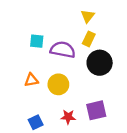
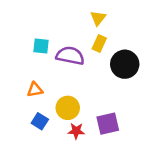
black circle: (100, 63) -> (125, 64), moved
yellow circle: (58, 84) -> (68, 108), moved
blue square: (36, 122) -> (40, 121), moved, turned -32

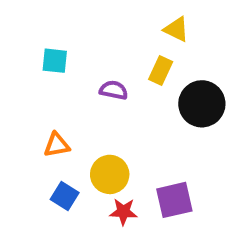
yellow triangle: (98, 18) -> (176, 29), moved, turned -42
cyan square: (41, 46) -> (55, 61), moved
purple semicircle: (70, 56) -> (114, 90), size x0.6

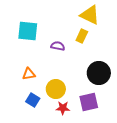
yellow triangle: (176, 29) -> (90, 15), size x1.5
cyan square: (55, 61) -> (28, 31), size x1.5
black circle: (202, 104) -> (99, 73), moved

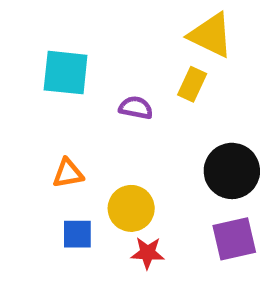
blue square: (33, 100) -> (77, 234), turned -32
purple square: (89, 102) -> (234, 239), moved

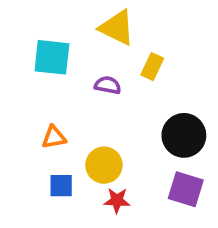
yellow triangle: (211, 35) -> (117, 28), moved
purple square: (234, 239) -> (186, 189), turned 30

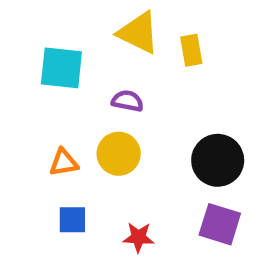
yellow rectangle: (152, 67) -> (191, 50), moved, turned -35
yellow circle: (104, 165) -> (119, 154), moved

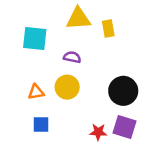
yellow triangle: (138, 33) -> (78, 19), turned -30
red star: (138, 237) -> (98, 132), moved

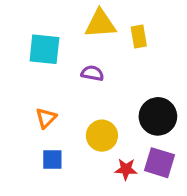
yellow circle: (67, 87) -> (102, 136), moved
orange triangle: (36, 92) -> (46, 118), turned -35

